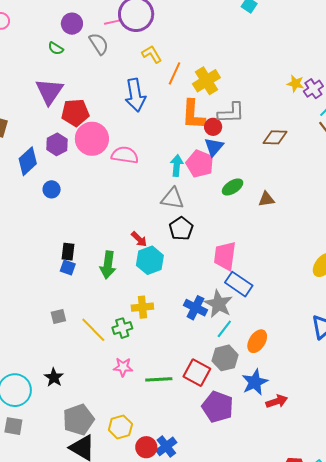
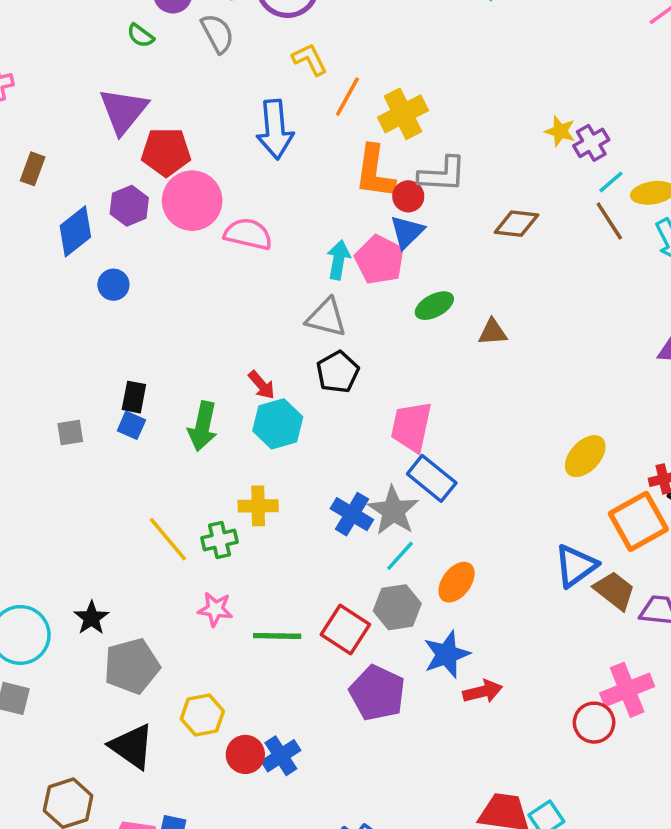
gray square: (58, 316) -> (70, 432), moved
gray pentagon: (79, 420) -> (132, 666), moved

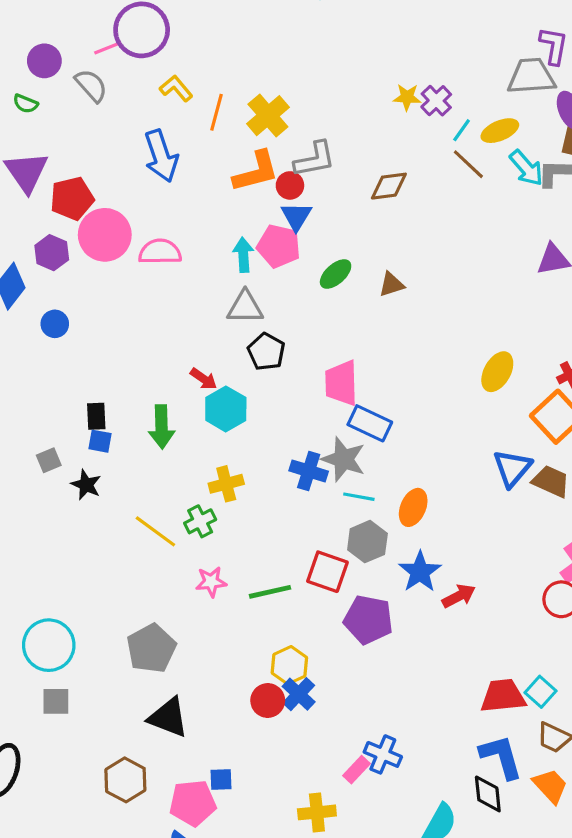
orange L-shape: (375, 172) -> (256, 172), turned -99
cyan line: (400, 556) -> (359, 497), turned 72
black star: (91, 618) -> (86, 485), moved
yellow hexagon: (202, 715) -> (289, 665), moved

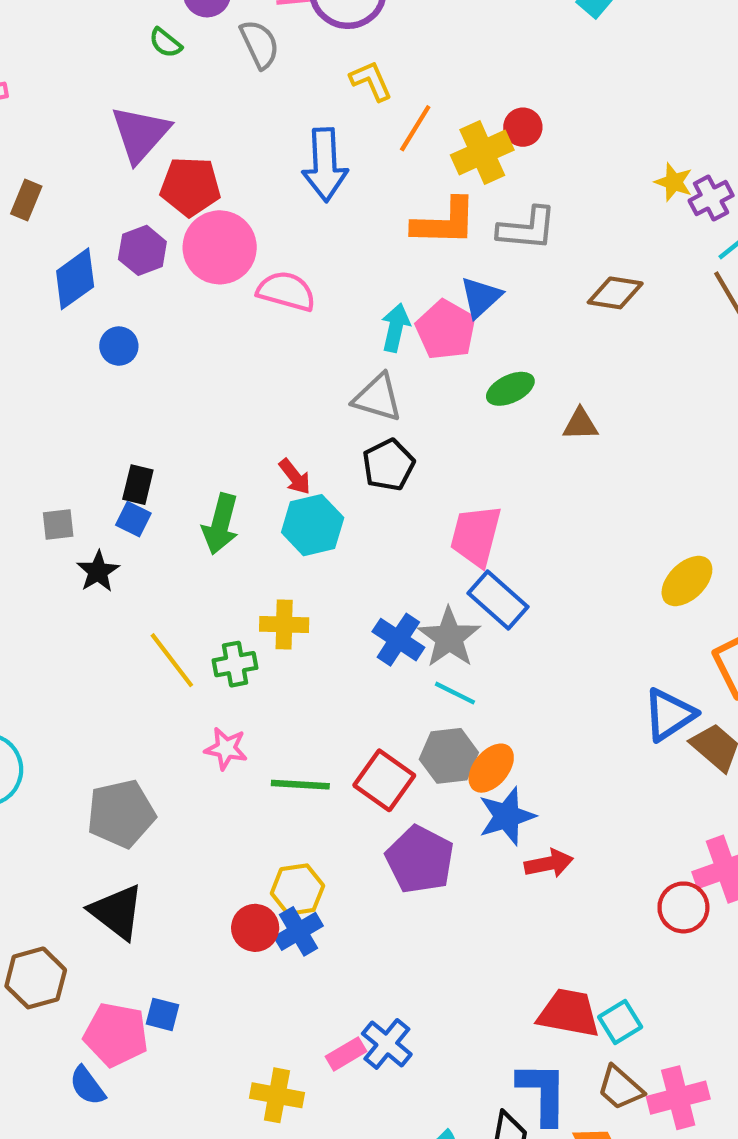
red circle: (290, 185) -> (523, 127), moved
orange ellipse: (413, 507) -> (491, 768), moved

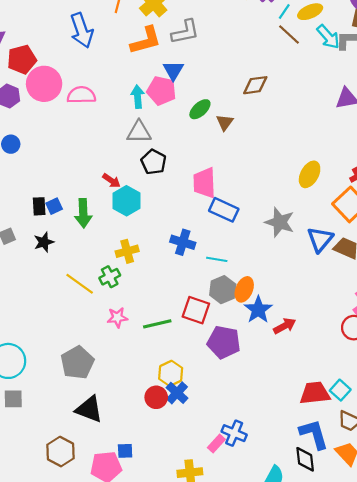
brown diamond: (615, 293) -> (255, 85), moved
brown triangle: (580, 424) -> (225, 122), moved, turned -36
blue square: (133, 519) -> (54, 206), moved, turned -35
black star: (98, 571) -> (44, 242), moved, turned 30
gray star: (449, 637) -> (280, 222), moved

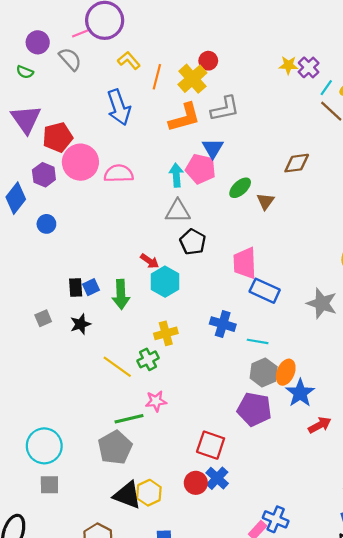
red square: (196, 310) -> (211, 445), moved
green line: (157, 324) -> (129, 419), moved
red arrow: (285, 326) -> (320, 425), moved
purple pentagon: (224, 342) -> (254, 409), moved
yellow hexagon: (171, 373) -> (149, 493), moved

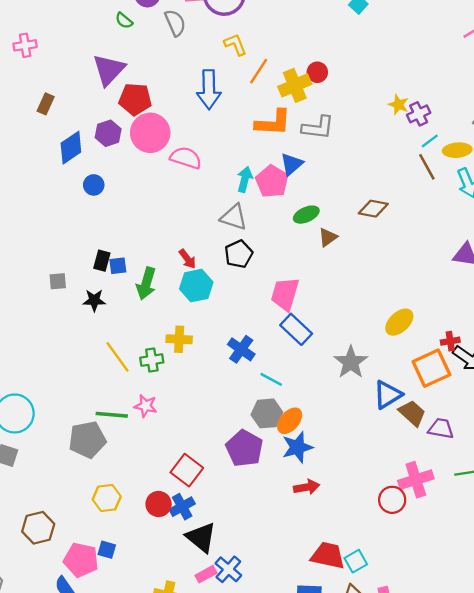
black triangle: (127, 495) -> (201, 537), moved

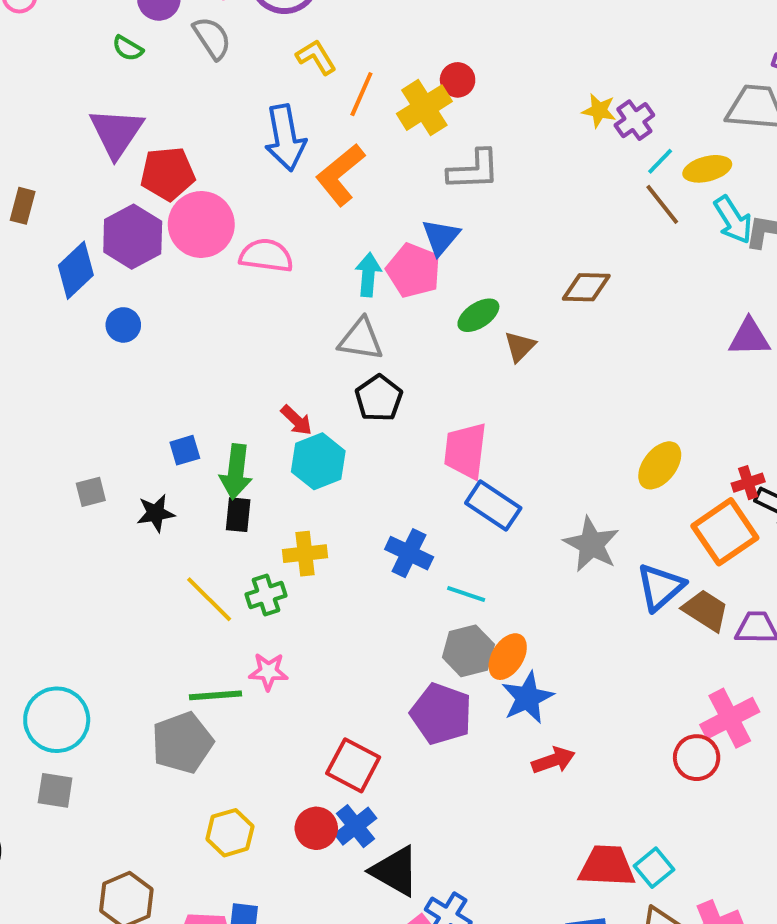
orange L-shape: (273, 123) -> (340, 175), moved, turned 147
purple hexagon: (108, 133) -> (133, 237), size x1.4
black rectangle: (102, 261) -> (238, 515), moved

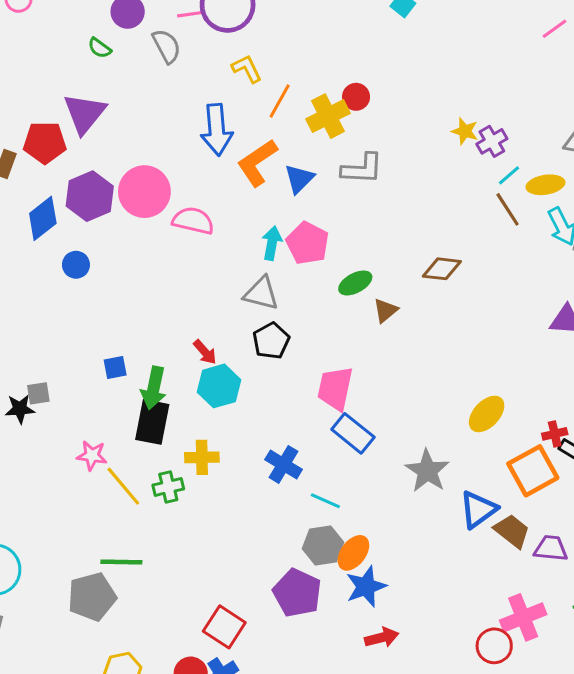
red pentagon: (168, 174) -> (45, 143), moved
blue triangle: (441, 237) -> (299, 179), moved
black star: (156, 513) -> (20, 409), moved
black rectangle: (238, 515) -> (152, 422), size x1.6
pink star: (268, 672) -> (92, 455), moved

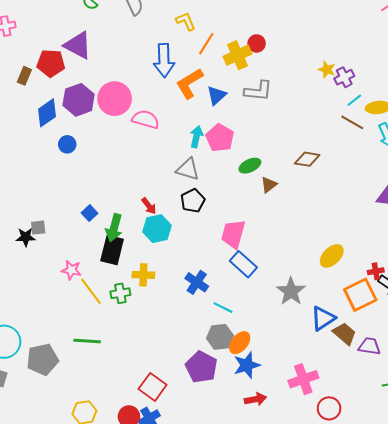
purple triangle: (85, 113) -> (78, 45), turned -44
brown line: (508, 209) -> (352, 122), turned -30
blue square: (115, 367) -> (89, 213), turned -35
gray pentagon: (92, 597) -> (42, 359), moved
pink cross: (523, 617) -> (303, 379), moved

